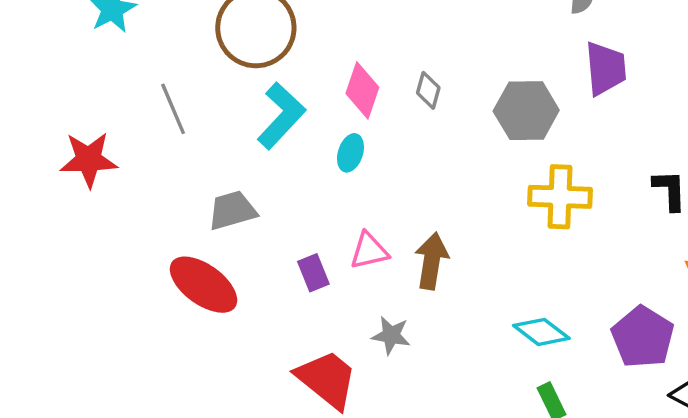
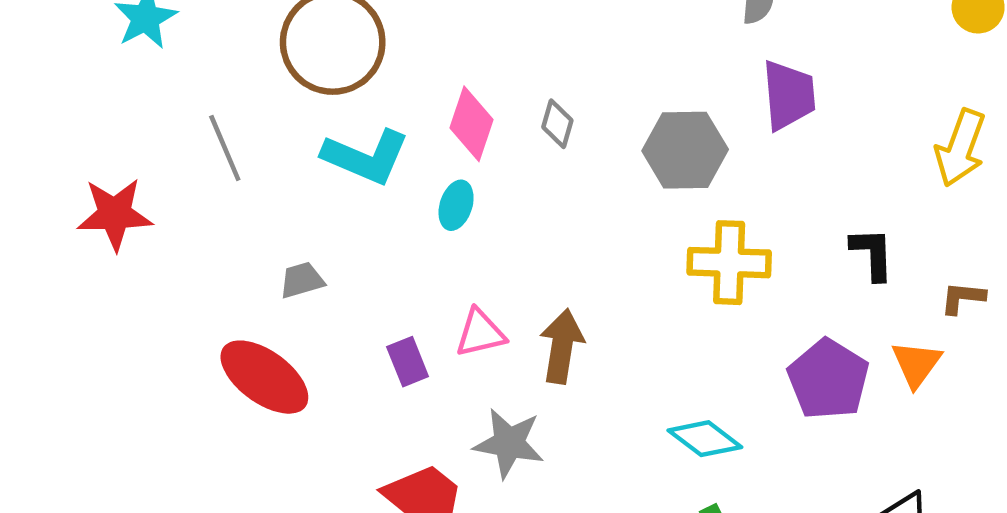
cyan L-shape: (281, 116) -> (366, 157), turned 70
gray trapezoid: (232, 210) -> (302, 280), size x0.7
gray star: (391, 335) -> (509, 443), size x1.4
purple pentagon: (643, 337) -> (828, 379), moved

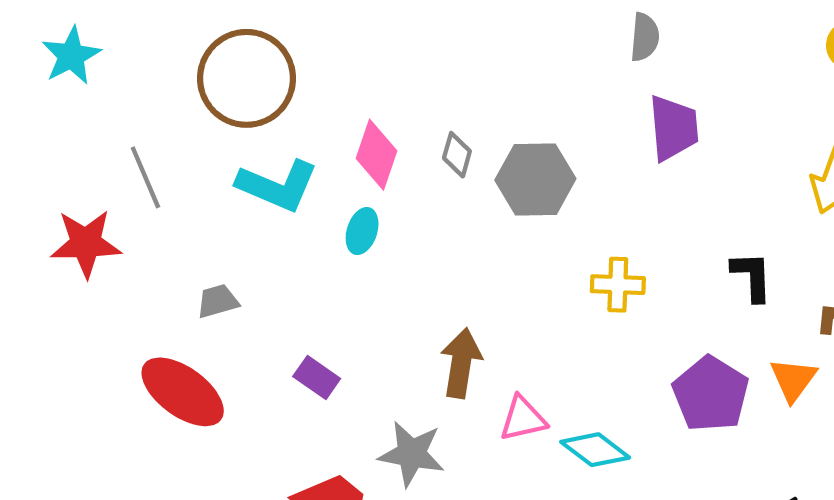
gray hexagon: (685, 150) -> (535, 179), moved
red star: (115, 214) -> (86, 243), moved
yellow cross: (729, 263) -> (618, 285), size x0.7
pink triangle: (480, 333) -> (523, 419), moved
purple rectangle: (408, 362) -> (317, 377), turned -33

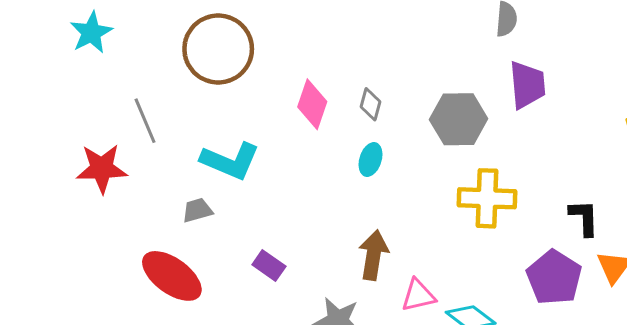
gray hexagon: (535, 179) -> (459, 119), moved
cyan L-shape: (277, 186) -> (230, 161), moved
cyan ellipse: (362, 231) -> (370, 159), moved
black L-shape: (752, 276) -> (584, 218), moved
yellow cross: (618, 285) -> (487, 198), size x1.5

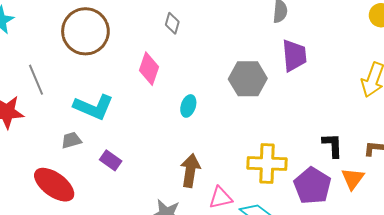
gray diamond: (370, 104) -> (172, 23), moved
yellow cross: (487, 198) -> (267, 163), moved
purple rectangle: (269, 266) -> (111, 160), moved

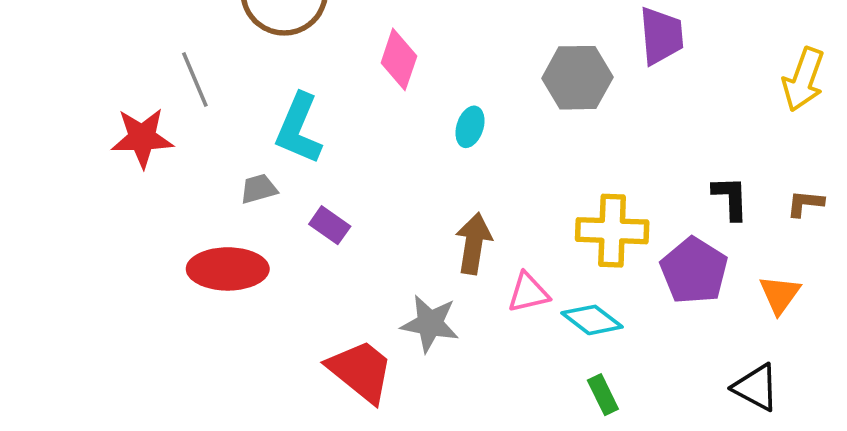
cyan L-shape: (94, 107) -> (299, 129), turned 90
orange triangle: (353, 179) -> (780, 294), moved
red ellipse: (54, 185) -> (228, 269), turned -36

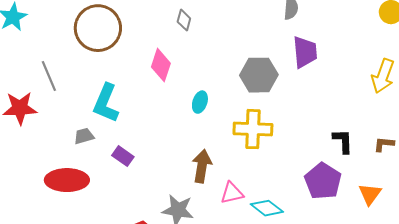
yellow cross: (612, 231) -> (253, 129), moved

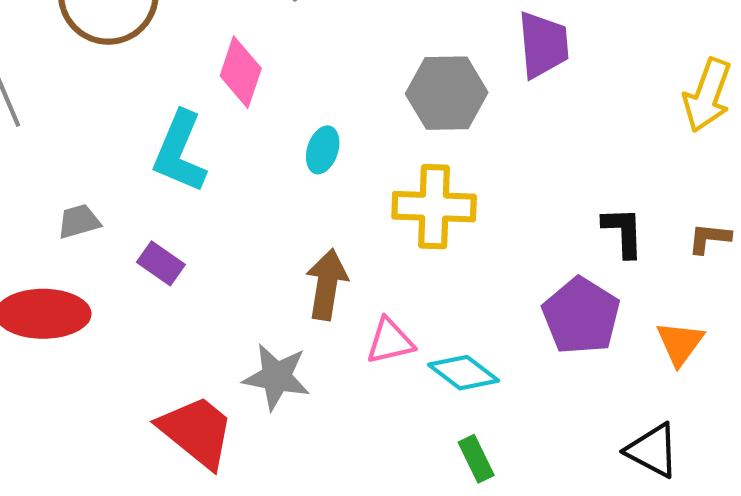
cyan L-shape: (106, 103) -> (180, 152), moved

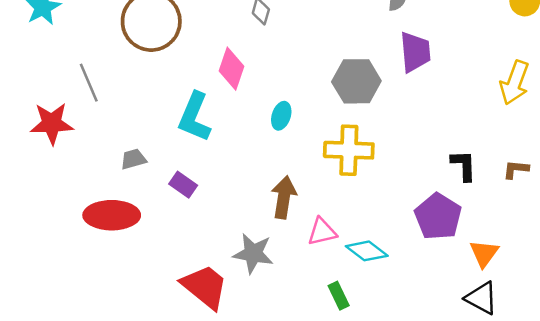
orange triangle: (680, 343) -> (484, 253), moved
green rectangle: (476, 459) -> (339, 296), moved

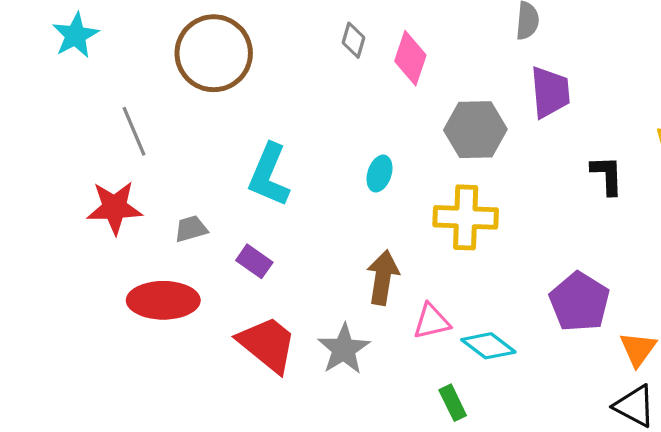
pink diamond: (232, 69) -> (410, 58), moved
red star: (52, 123) -> (115, 208), moved
black L-shape: (464, 165) -> (607, 175), moved
gray star: (253, 253) -> (344, 349), turned 30
red trapezoid: (205, 287) -> (267, 344), moved

